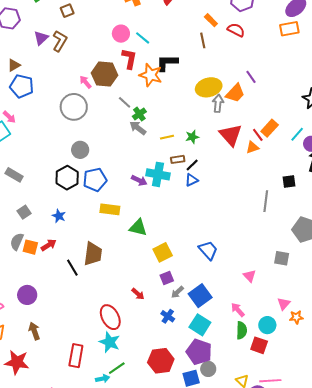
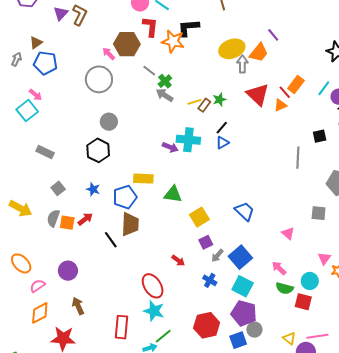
brown rectangle: (178, 159) -> (204, 105), moved, turned -40
blue pentagon: (95, 180) -> (125, 197), moved
green semicircle: (242, 330) -> (285, 288), turned 108

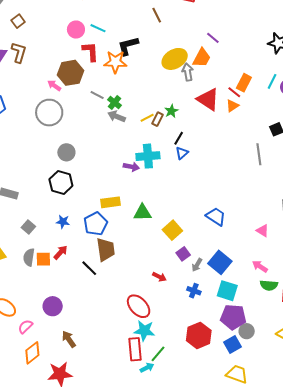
red rectangle: (121, 327) -> (135, 349), moved

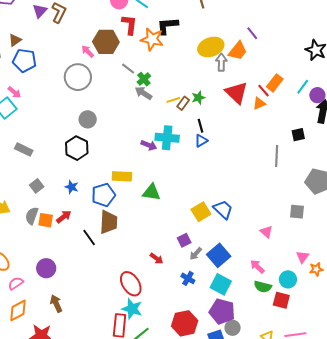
black line: (179, 138) -> (200, 126), turned -56
yellow square: (172, 230) -> (201, 212), moved

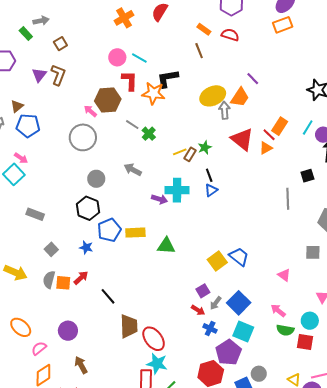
gray arrow: (143, 93) -> (133, 170), moved
blue pentagon: (103, 195) -> (109, 230), moved
brown trapezoid: (109, 222) -> (129, 326), moved
red arrow: (157, 258) -> (198, 310), moved
purple pentagon: (222, 311) -> (228, 352), moved, turned 30

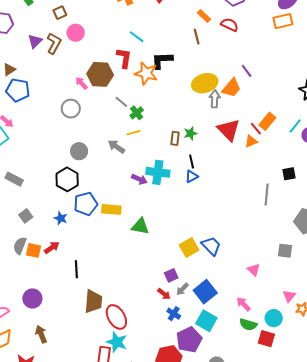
pink circle: (117, 57) -> (76, 33), moved
gray circle: (83, 137) -> (71, 109), size x0.7
yellow line: (180, 152) -> (133, 133), moved
brown rectangle: (190, 154) -> (175, 138), turned -32
black line: (108, 296) -> (76, 269), turned 30

